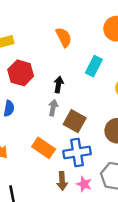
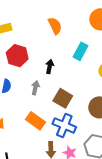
gray arrow: (53, 108) -> (35, 88), moved
blue cross: (77, 153) -> (64, 125), turned 30

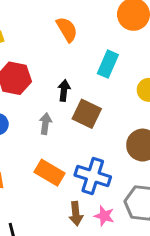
brown square: (63, 98) -> (87, 114), moved

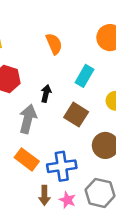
brown square: (87, 114) -> (76, 115), moved
gray arrow: (45, 124) -> (28, 119), size x1.6
blue cross: (93, 176) -> (62, 166), turned -32

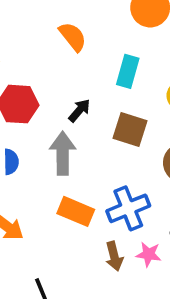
black arrow: (46, 93) -> (79, 110), turned 42

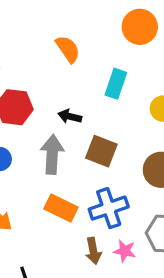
black arrow: (79, 110) -> (70, 116), turned -120
brown square: (130, 130) -> (101, 151), moved

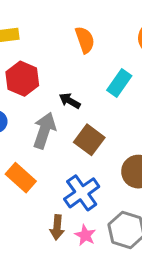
orange rectangle: (61, 208) -> (21, 178), moved
blue cross: (109, 208) -> (82, 193), turned -32

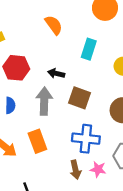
orange rectangle: (21, 178) -> (37, 141), turned 45
blue cross: (82, 193) -> (86, 139), turned -32

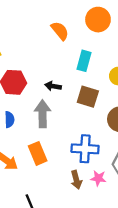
orange semicircle: (54, 25) -> (60, 31), moved
brown square: (79, 98) -> (88, 97), moved

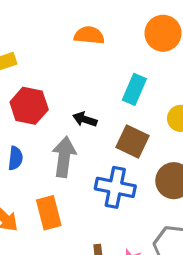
orange semicircle: (60, 31) -> (89, 35), moved, turned -54
blue cross: (85, 149) -> (115, 187), moved

